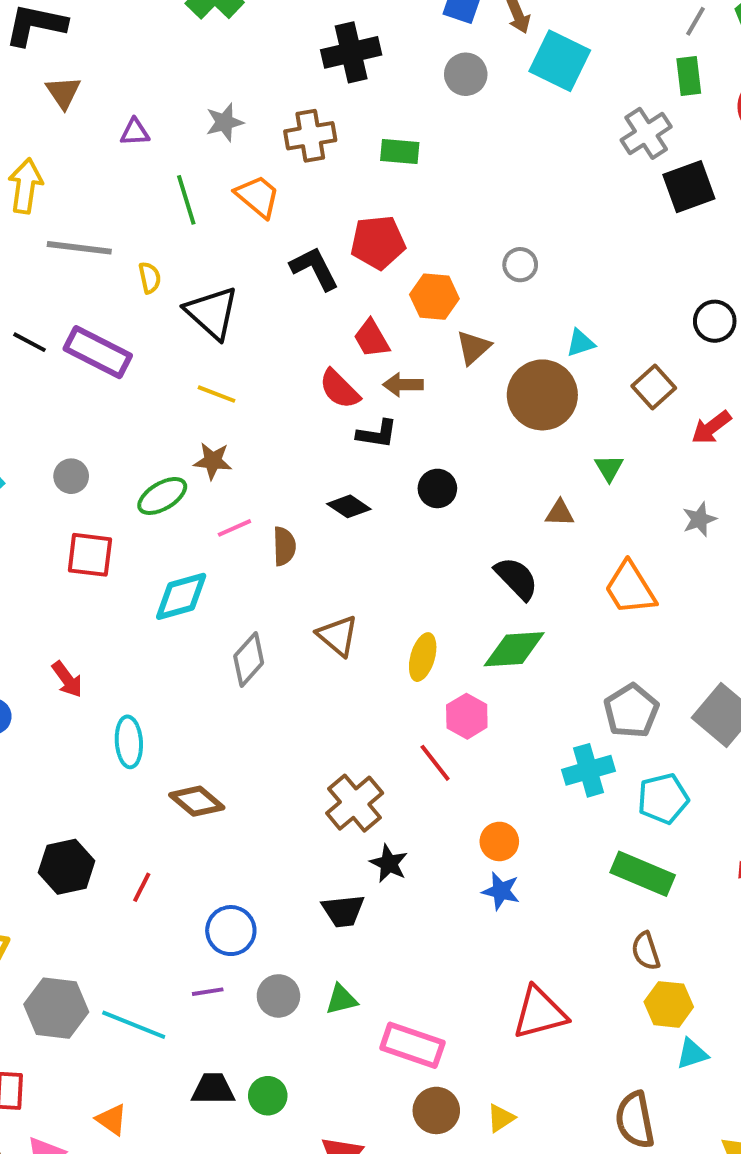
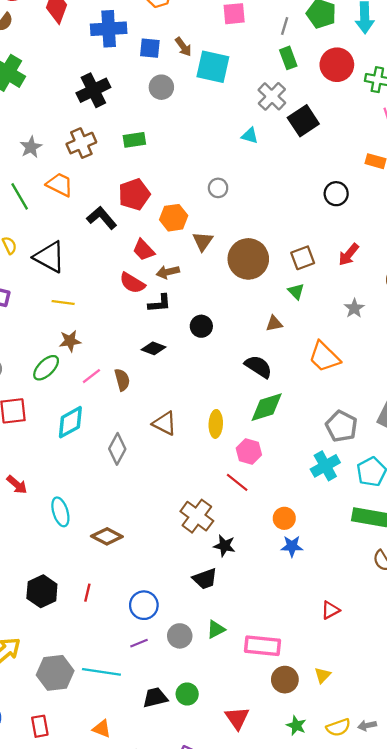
cyan triangle: (580, 343) -> (250, 136), moved, turned 48
brown square: (654, 387) -> (303, 258), moved, turned 35
red triangle: (540, 1013) -> (330, 610), size x0.6

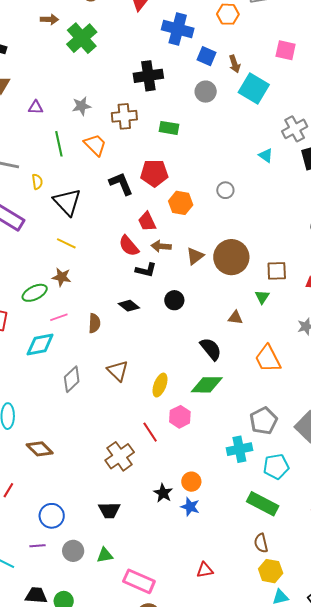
brown triangle: (203, 241) -> (195, 256), moved
pink line: (91, 376) -> (59, 317), moved
red line: (237, 482) -> (150, 432), moved
black star: (224, 546) -> (163, 493), moved

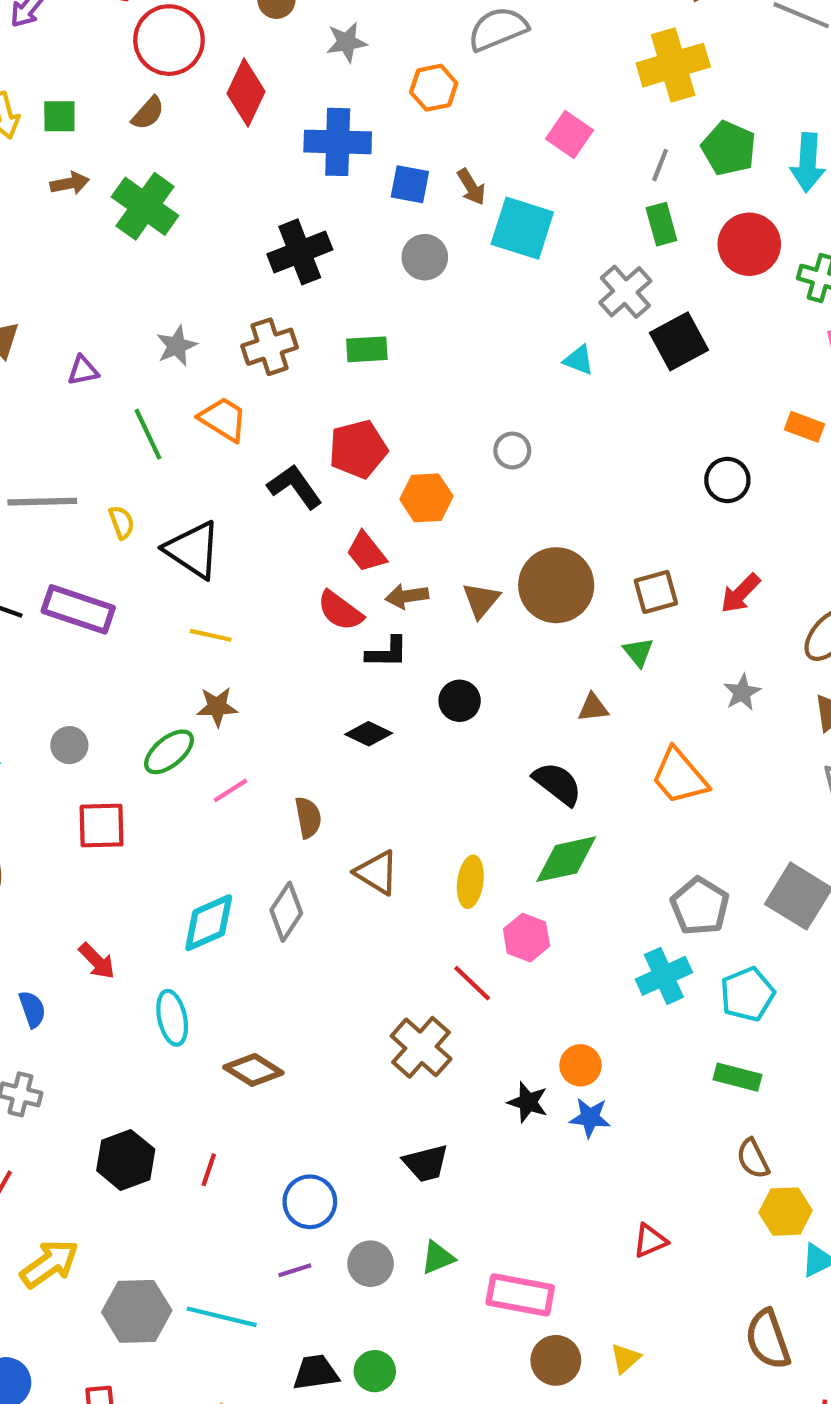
pink square: (286, 50) -> (570, 135), turned 35
brown semicircle: (94, 323) -> (308, 817), moved
cyan diamond: (40, 344) -> (209, 923), moved
green rectangle: (263, 504) -> (737, 1077), size x0.7

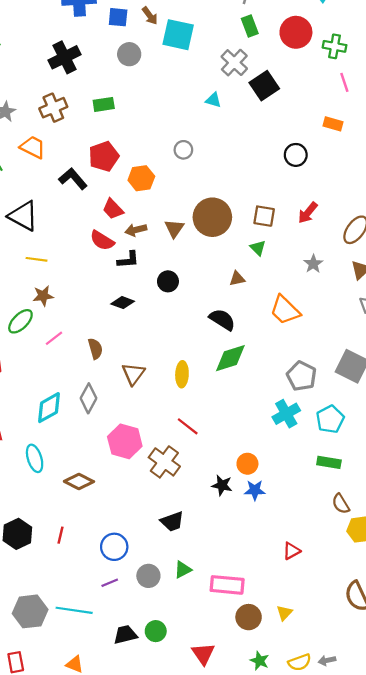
brown square: (656, 592) -> (264, 216), turned 30
brown triangle: (377, 873) -> (133, 374), turned 40
pink hexagon: (526, 938) -> (125, 441), moved, size x1.4

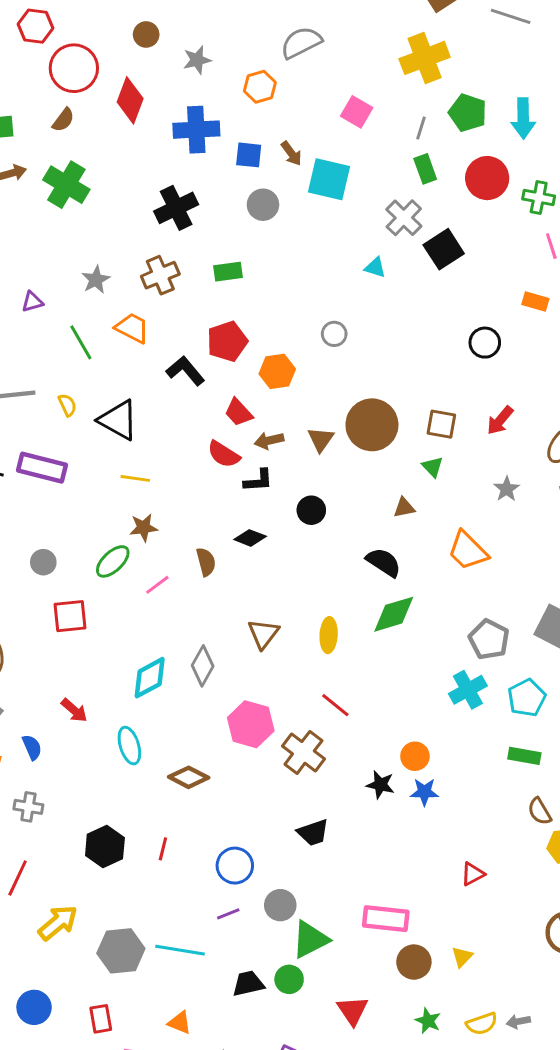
brown semicircle: (95, 349) -> (206, 562), moved
green triangle: (183, 570) -> (310, 939), moved, size x1.6

